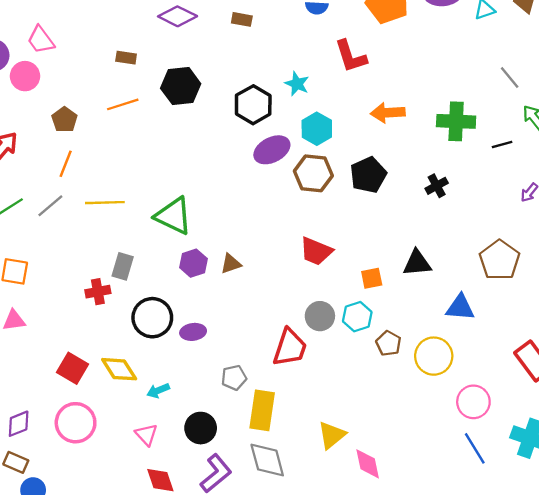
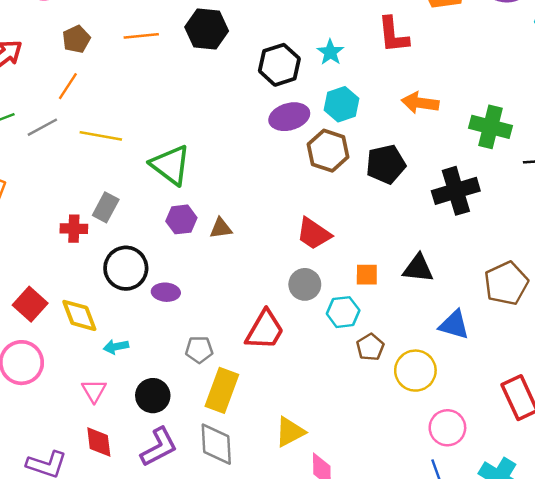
black cross: (437, 186) -> (456, 191), size x1.8
gray circle: (320, 316) -> (305, 284), moved

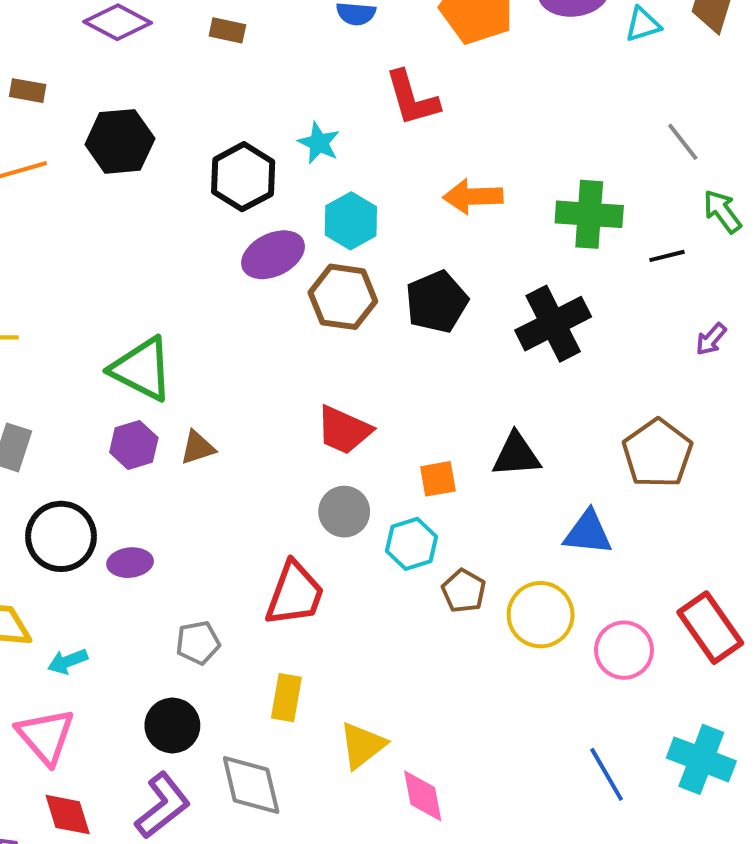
green triangle: (171, 165) -> (142, 369), moved
yellow rectangle: (222, 390) -> (286, 698), moved, size x0.7
pink triangle: (94, 391) -> (46, 736), size x1.5
black circle: (153, 396) -> (172, 725), moved
pink circle: (447, 428) -> (624, 650), moved

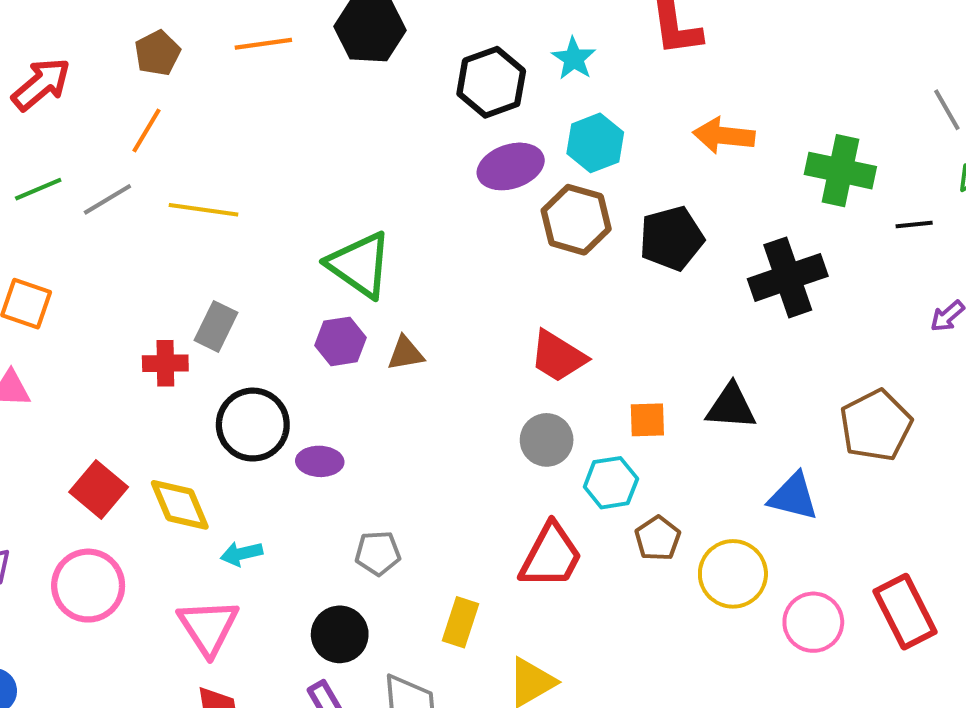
red trapezoid: (295, 594) -> (551, 556), moved

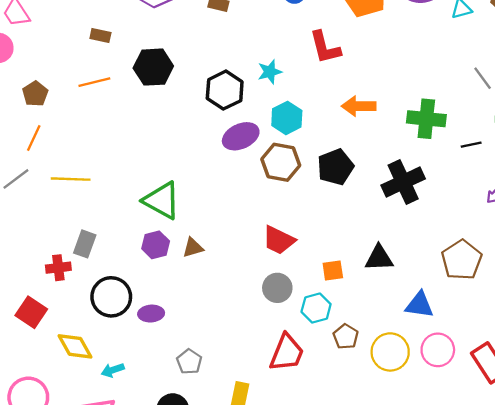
cyan star: (574, 59) -> (270, 72), turned 30
red square: (99, 489) -> (31, 312), moved
gray pentagon: (378, 553) -> (189, 362), turned -30
pink circle: (813, 622) -> (438, 350), moved

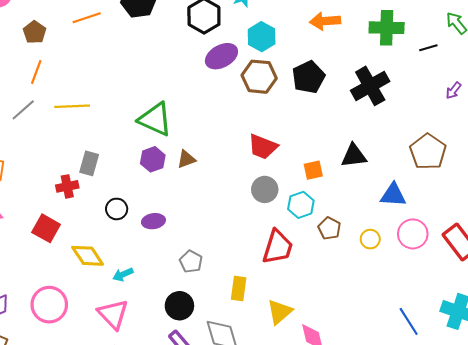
black circle: (111, 297) -> (117, 209), size x0.6
yellow circle: (390, 352) -> (370, 239), size x0.6

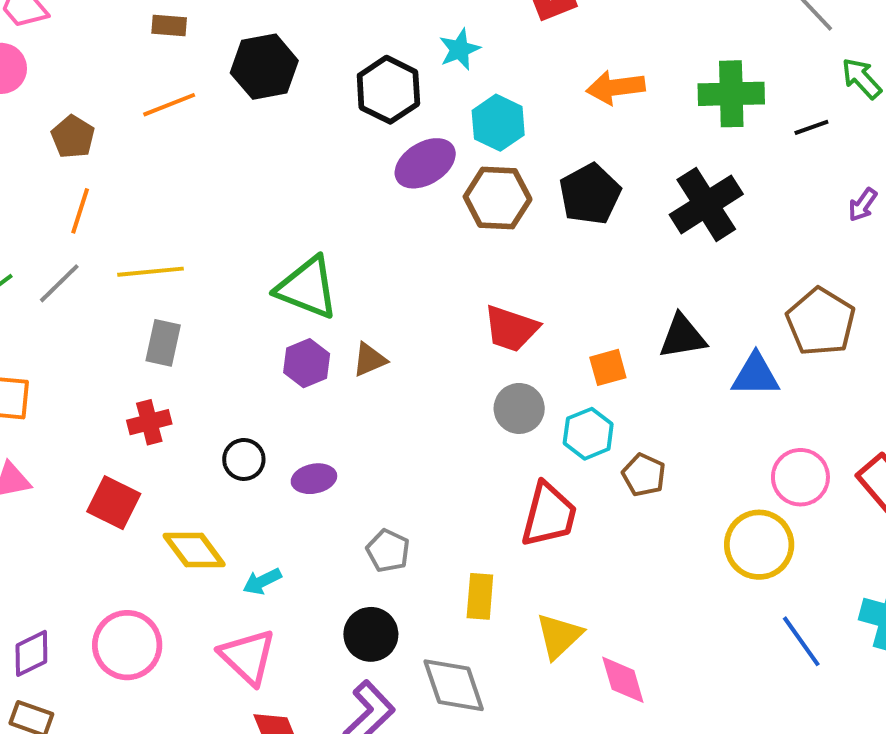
gray rectangle: (89, 163) -> (163, 343), moved
blue triangle: (393, 195) -> (756, 375), moved
yellow circle: (370, 239) -> (759, 545), moved, size x1.8

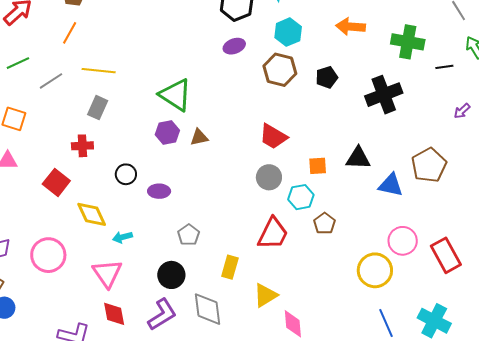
purple ellipse: (425, 163) -> (234, 46), moved, size x0.7
black pentagon: (590, 194) -> (327, 77), size x0.7
gray line: (59, 283) -> (51, 81), moved

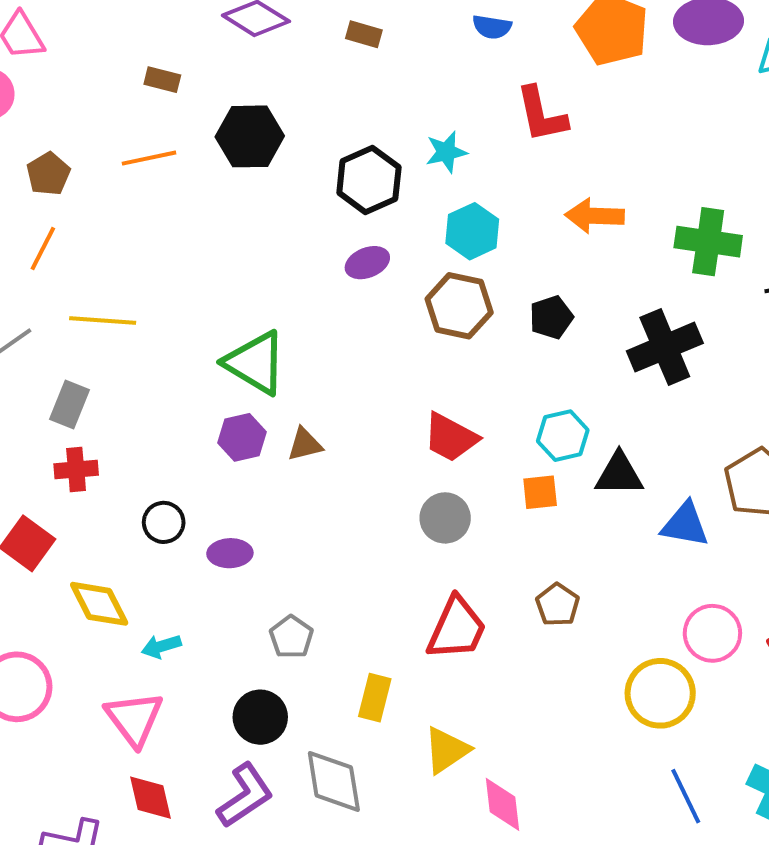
gray rectangle: (98, 108) -> (69, 404), moved
cyan hexagon: (301, 197) -> (563, 436), moved

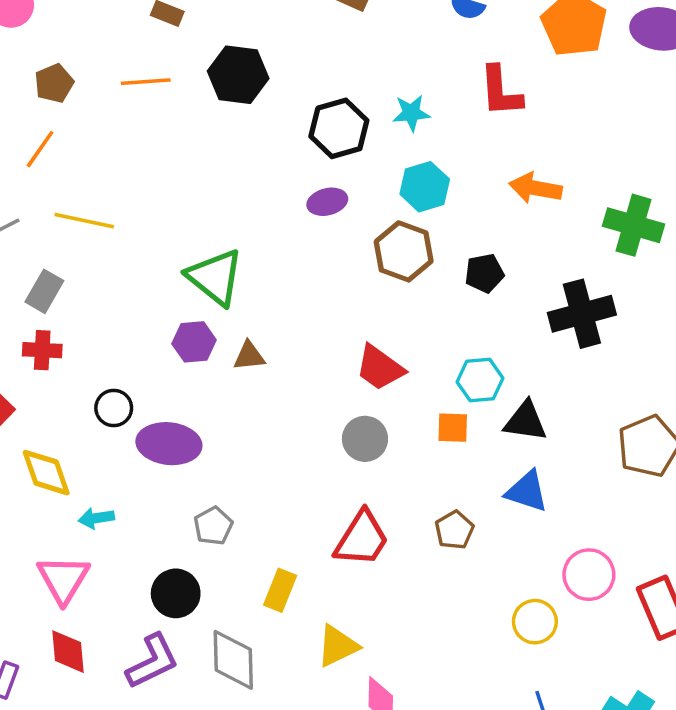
blue triangle: (685, 525) -> (527, 491), moved
purple ellipse: (230, 553) -> (169, 444), size x1.6
yellow circle: (660, 693) -> (535, 622), size x0.7

